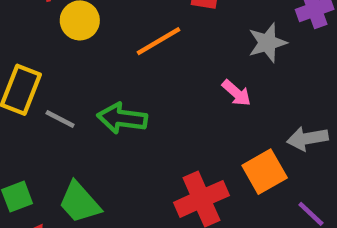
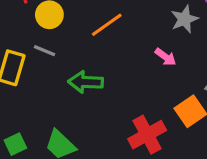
gray line: (60, 119) -> (45, 51), moved

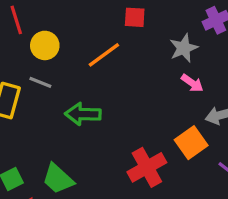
pink arrow: (165, 57) -> (192, 83), moved

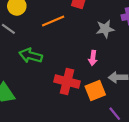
pink arrow: (192, 83) -> (93, 58), moved, turned 48
red cross: (147, 167) -> (67, 81), moved, turned 30

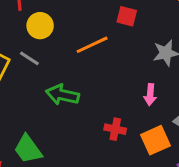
red cross: (67, 81) -> (115, 129), size x0.6

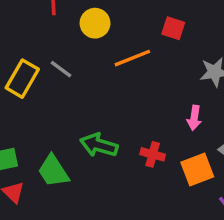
yellow circle: (40, 26) -> (95, 23), moved
green arrow: (62, 95) -> (99, 145), moved

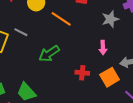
orange line: (132, 58) -> (61, 19), turned 65
green arrow: (99, 145) -> (49, 54), moved, turned -40

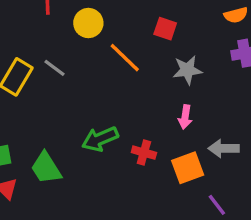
gray star: (110, 19) -> (187, 70), moved
green arrow: (49, 54) -> (100, 139), moved

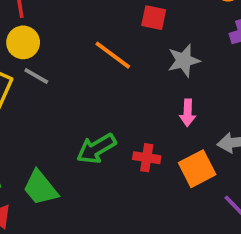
yellow circle: (88, 23) -> (23, 42), moved

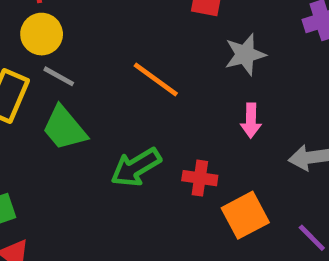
orange line: (113, 55) -> (156, 80), moved
orange square: (197, 169) -> (245, 215), moved
green trapezoid: (40, 188) -> (64, 128), moved

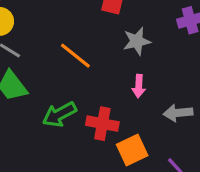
red cross: (200, 178) -> (102, 124), size x1.4

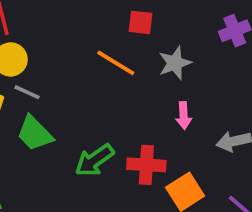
orange line: (75, 56) -> (116, 63), moved

